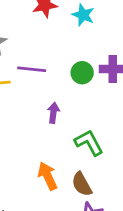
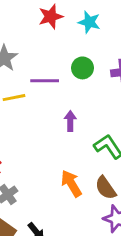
green circle: (82, 73) -> (82, 68), moved

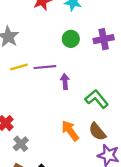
purple line: (45, 81) -> (45, 67), moved

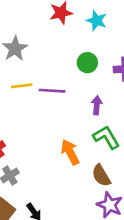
purple arrow: (65, 82) -> (97, 105), moved
orange arrow: (70, 131) -> (70, 152), moved

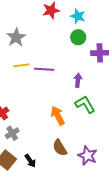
green circle: (87, 63) -> (78, 37), moved
brown semicircle: (101, 176) -> (60, 148), moved

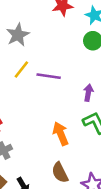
yellow line: (21, 65) -> (21, 69), turned -49

